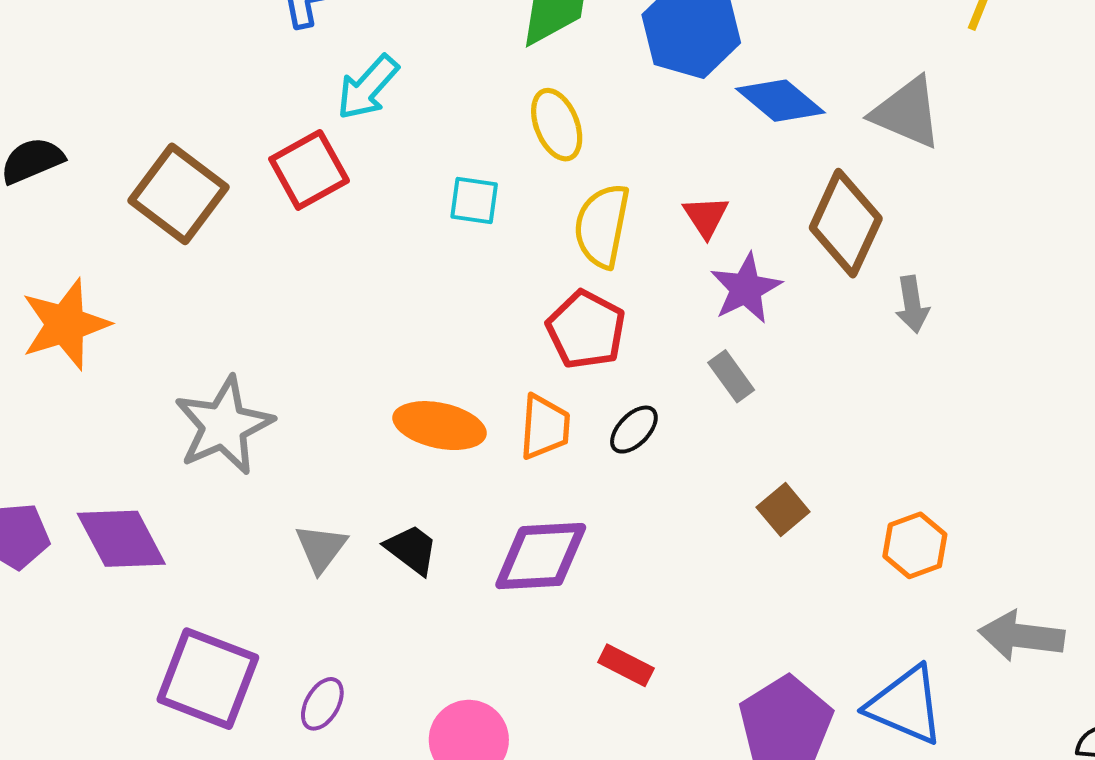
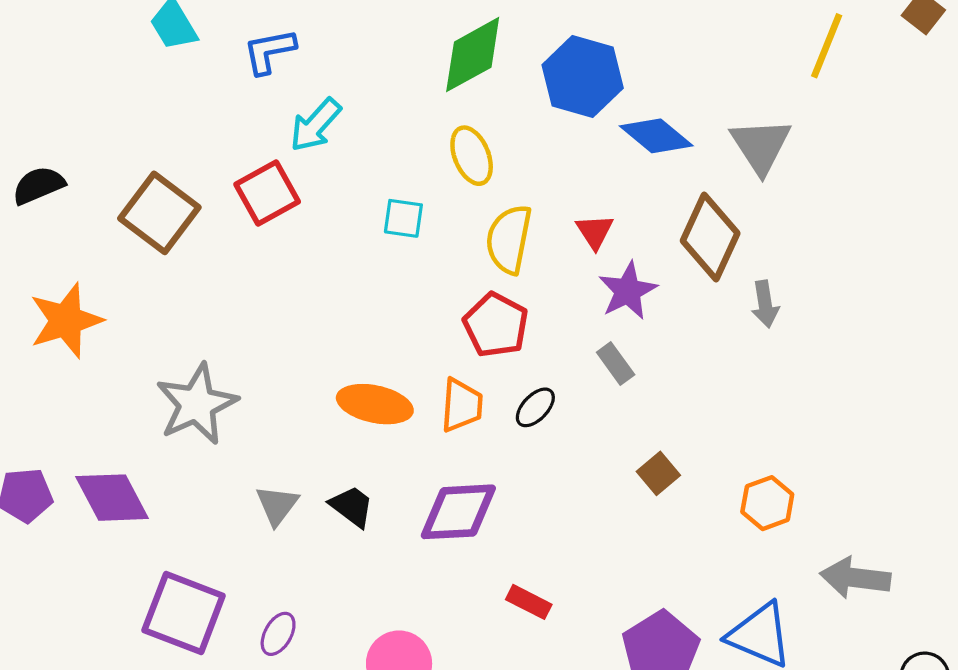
gray triangle: (907, 113) -> (761, 146), turned 34

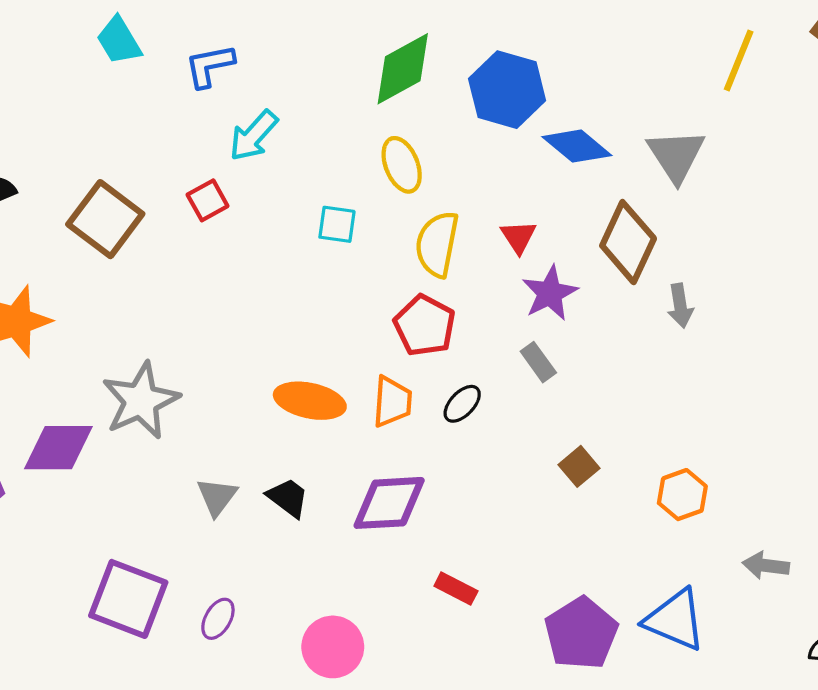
red square: (267, 193) -> (208, 200), size x0.7
purple diamond: (112, 498) -> (58, 448), moved, turned -62
gray arrow: (855, 578) -> (766, 566), size x0.7

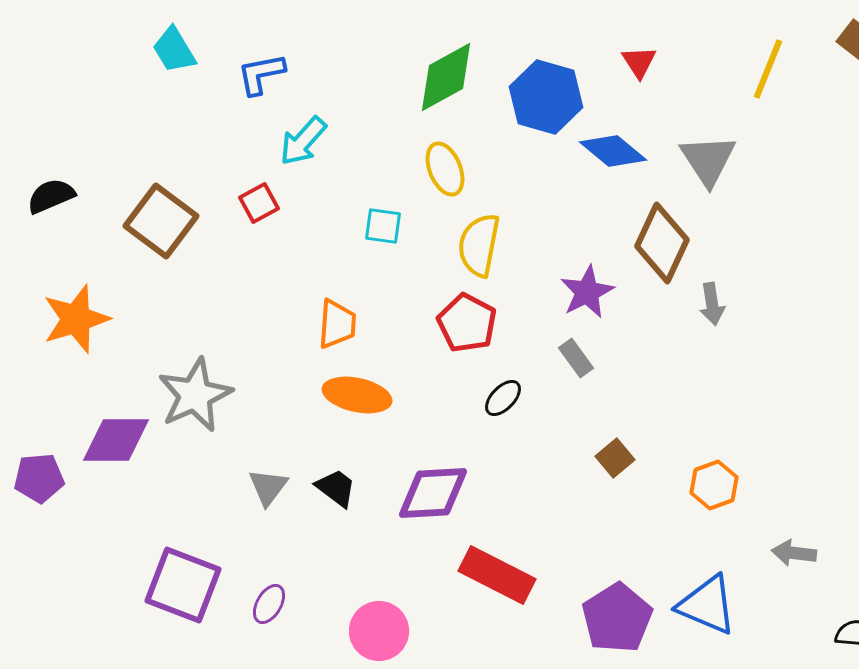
red triangle: (519, 237) -> (639, 62), moved
orange trapezoid: (392, 402) -> (337, 324), moved
red rectangle: (456, 589) -> (497, 575), size x1.8

